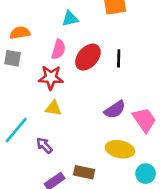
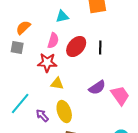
orange semicircle: (20, 33) -> (23, 28), turned -35
yellow triangle: (53, 108) -> (57, 84), moved
yellow ellipse: (120, 149) -> (64, 112), moved, turned 60

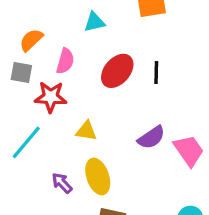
pink semicircle: (53, 41) -> (65, 61), moved
red star: (47, 63) -> (51, 97), moved
cyan line: (20, 104) -> (26, 142), moved

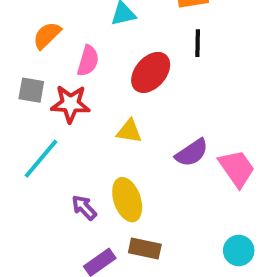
gray square: (21, 72) -> (31, 90), moved
black line: (156, 72) -> (198, 43), moved
yellow triangle: (86, 131) -> (129, 131), moved

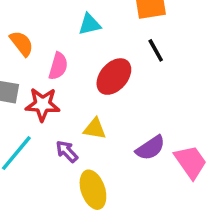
orange semicircle: (47, 35) -> (22, 43), turned 96
black line: (198, 43) -> (156, 50), turned -30
purple arrow: (84, 207) -> (67, 151), moved

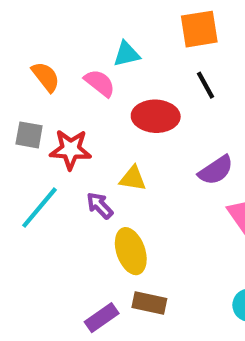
pink semicircle: (58, 66) -> (100, 83), moved, turned -68
red ellipse: (114, 77) -> (156, 116), turned 51
purple semicircle: (150, 148) -> (216, 170), moved

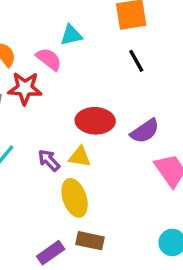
red ellipse: (156, 116) -> (95, 121), moved
red star: (71, 149) -> (25, 88), moved
yellow triangle: (133, 178) -> (80, 157), moved

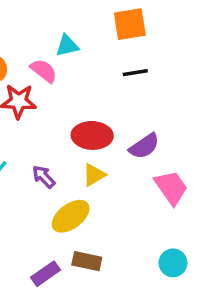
black line: (136, 61) -> (135, 73), turned -70
yellow triangle: (80, 157) -> (94, 175), moved, turned -40
yellow ellipse: (75, 198) -> (71, 216), turned 72

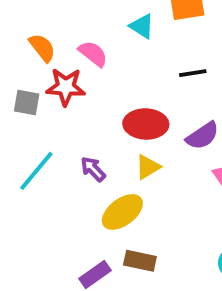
cyan triangle: (67, 46) -> (142, 26), moved, turned 45
black line: (135, 73) -> (193, 73), moved

